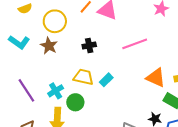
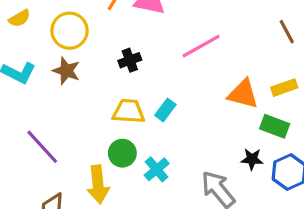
cyan cross: (56, 91) -> (157, 169), moved

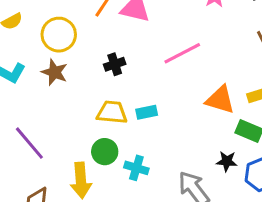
cyan rectangle: (165, 110) -> (147, 112), turned 40
cyan cross: (157, 169) -> (136, 168), turned -35

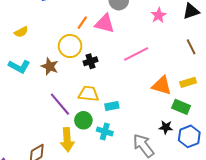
yellow circle: (59, 35) -> (70, 46), moved
cyan rectangle: (147, 112) -> (112, 106), moved
purple line: (29, 143) -> (60, 104), moved

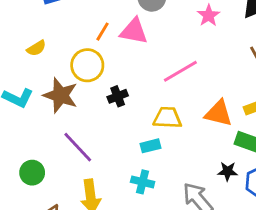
yellow semicircle: (21, 32) -> (36, 48), moved
black cross: (90, 61) -> (118, 96), moved
brown star: (50, 66) -> (60, 95), size x1.4
yellow trapezoid: (88, 94) -> (167, 118), moved
green circle: (83, 120) -> (32, 173), moved

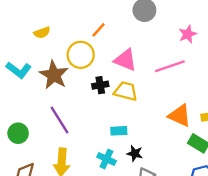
pink triangle: (134, 31) -> (125, 60), moved
pink line: (180, 71) -> (170, 66), moved
yellow trapezoid: (167, 118) -> (126, 91), moved
black star: (228, 171) -> (135, 153), moved

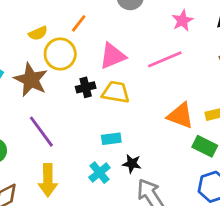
yellow semicircle: (42, 33) -> (38, 33), moved
pink triangle: (125, 60) -> (113, 56), turned -40
cyan cross: (106, 159) -> (99, 173), turned 30

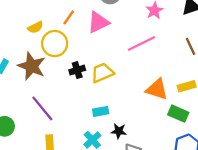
pink triangle: (113, 56) -> (98, 22), moved
yellow trapezoid: (116, 92) -> (102, 73), turned -30

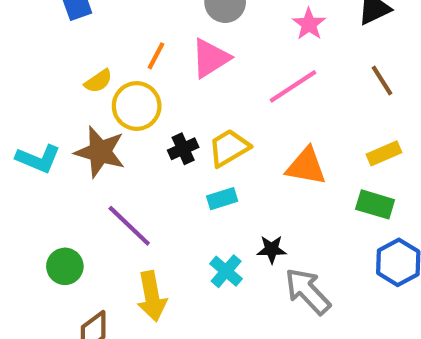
orange triangle: (157, 89) -> (306, 166), moved
cyan rectangle: (101, 111) -> (222, 199), moved

